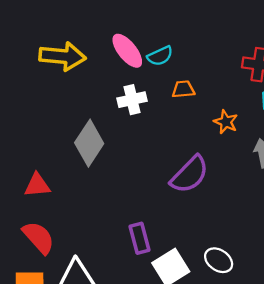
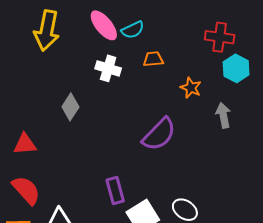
yellow arrow: (62, 56) -> (47, 30), turned 96
white cross: (132, 100) -> (108, 68), turned 30
gray diamond: (89, 143) -> (70, 107), size x0.7

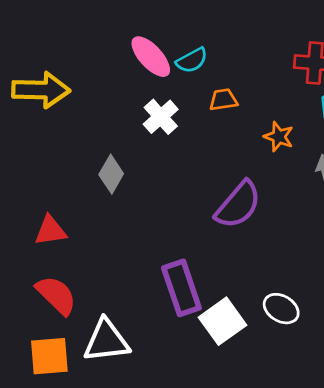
yellow arrow: (47, 30) -> (41, 90), moved, turned -96
white cross: (108, 68) -> (161, 117), turned 35
purple rectangle: (115, 191) -> (181, 288), size x1.4

